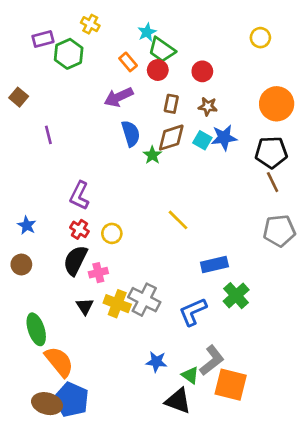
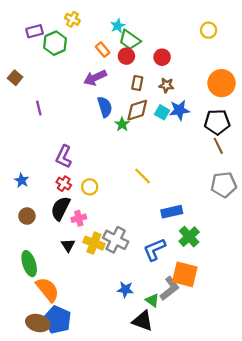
brown circle: (21, 264) -> (27, 216), moved
orange square: (231, 385) -> (185, 274), moved

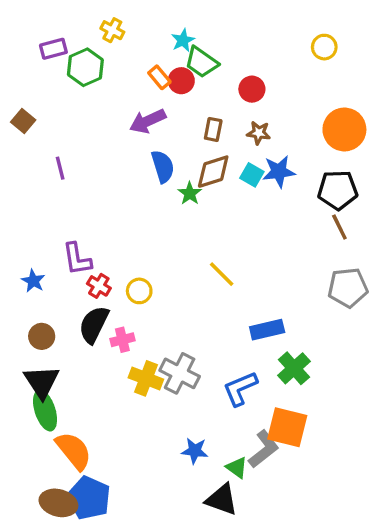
red circle: (126, 56) -> (181, 81), moved
purple L-shape: (64, 157) -> (77, 259), moved, turned -35
black triangle: (68, 245) -> (42, 382), moved, size x1.6

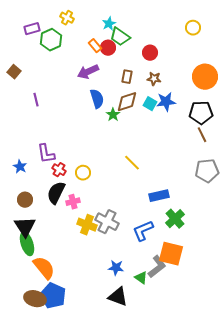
black triangle: (222, 500) -> (118, 297), moved

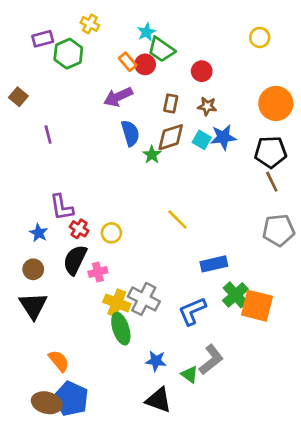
blue star: (20, 167) -> (39, 233), moved
green ellipse: (27, 244) -> (121, 329), moved
orange square: (171, 254) -> (257, 306), moved
orange semicircle: (44, 268) -> (59, 361), size x0.7

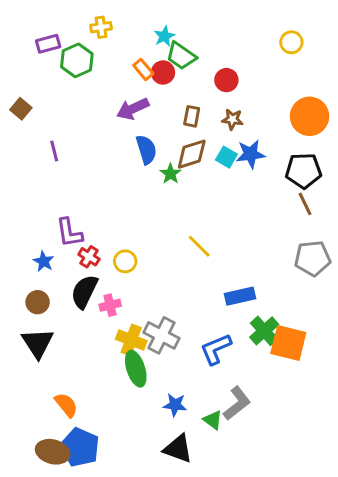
yellow cross: (90, 24) -> (101, 27), turned -36

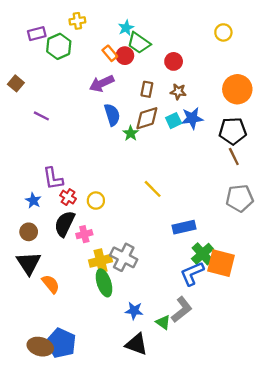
purple line: (54, 151) -> (41, 116), turned -49
cyan square: (226, 157) -> (174, 121), turned 35
yellow cross: (131, 340) -> (101, 261), turned -35
blue L-shape: (216, 349) -> (192, 274), moved
orange semicircle: (66, 405) -> (51, 284), moved

